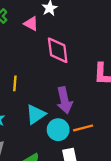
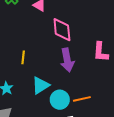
purple arrow: (64, 100) -> (67, 60), moved

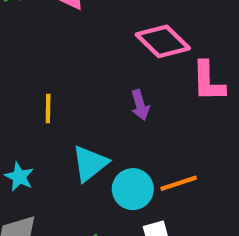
pink diamond: (62, 30) -> (163, 41), moved, turned -35
purple arrow: (67, 60) -> (140, 105), size x0.6

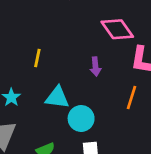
cyan triangle: (90, 164) -> (57, 97), turned 35
orange line: (179, 183) -> (131, 98), moved, turned -65

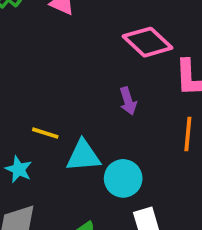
yellow line: (37, 58) -> (45, 133), moved, turned -72

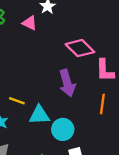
purple arrow: (128, 101) -> (67, 83), size x1.6

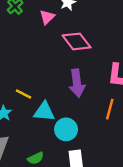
pink triangle: (30, 23) -> (47, 17), turned 42
pink diamond: (80, 48) -> (77, 41), moved

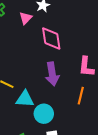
pink diamond: (77, 41) -> (51, 38), turned 30

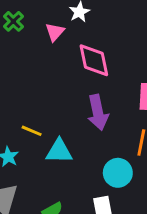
cyan circle: (44, 114) -> (118, 173), moved

